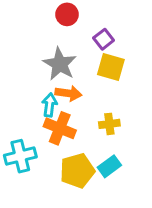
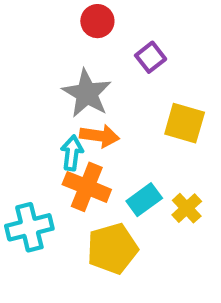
yellow square: (111, 67) -> (185, 123), moved
yellow cross: (109, 124) -> (187, 208), moved, turned -36
cyan rectangle: (109, 166) -> (144, 200), moved

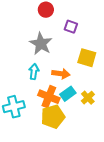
purple square: (151, 57) -> (71, 27), turned -32
orange arrow: (100, 136) -> (61, 74), moved
orange cross: (87, 187) -> (49, 97), moved

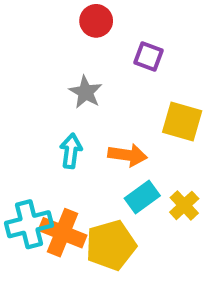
gray star: (41, 44) -> (86, 92), size x0.7
orange cross: (49, 97) -> (63, 233), moved

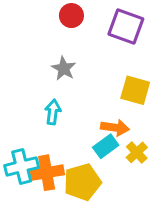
purple square: (149, 56) -> (126, 26), moved, size x1.6
orange arrow: (128, 155) -> (115, 128), moved
orange cross: (63, 233) -> (47, 173), turned -32

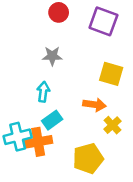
gray star: (64, 68) -> (52, 56), turned -30
cyan rectangle: (106, 146) -> (52, 120), moved
yellow pentagon: (82, 182) -> (88, 158), moved

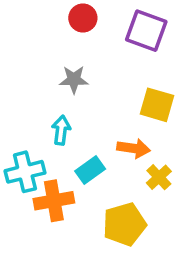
cyan rectangle: (52, 120) -> (90, 170), moved
cyan cross: (18, 137) -> (25, 172), moved

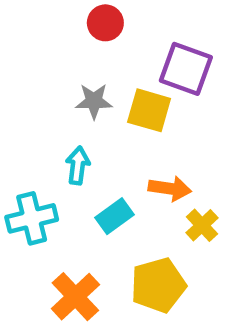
purple square: (146, 31) -> (186, 69), moved
yellow square: (157, 105) -> (149, 110), moved
orange cross: (54, 201) -> (75, 297), moved, turned -33

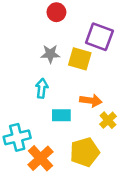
cyan rectangle: (115, 216) -> (61, 115), turned 36
cyan cross: (32, 218) -> (17, 137), moved

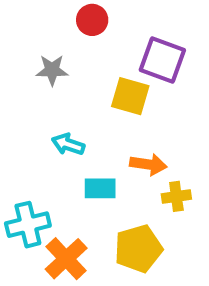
gray star: (50, 54) -> (52, 70), moved
cyan arrow: (42, 88) -> (68, 144), turned -78
yellow cross: (108, 120) -> (176, 196), turned 35

